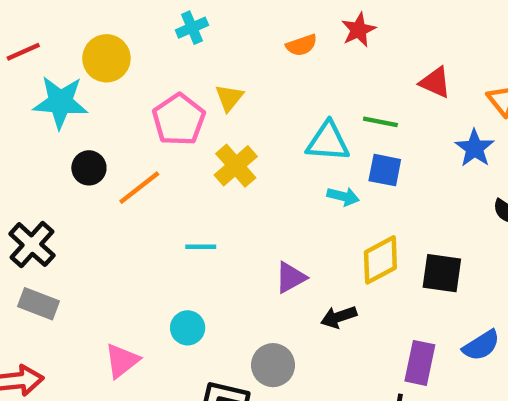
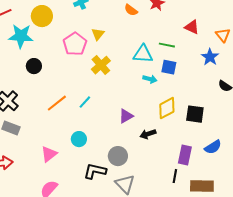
orange semicircle: (302, 45) -> (131, 10), turned 56
orange line: (139, 188) -> (57, 103), moved
cyan line: (201, 247) -> (85, 102), turned -48

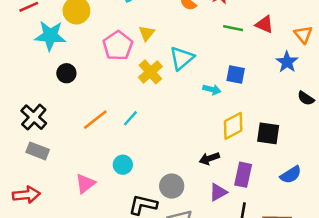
green line: (167, 45) -> (233, 28), moved
cyan triangle: (143, 54) -> (182, 58), moved, turned -45
purple triangle: (126, 116) -> (218, 192), moved
purple rectangle: (185, 155) -> (243, 175), moved

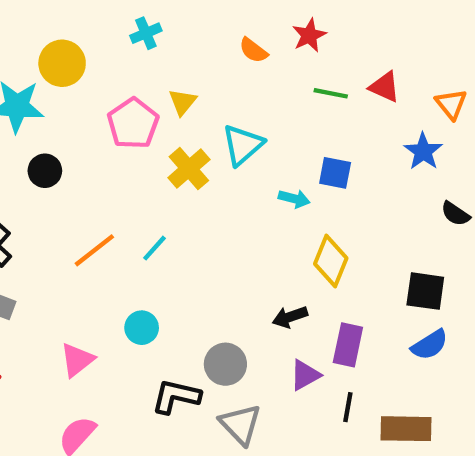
yellow diamond: (233, 126) -> (331, 261), turned -40
black square: (268, 133) -> (425, 291), moved

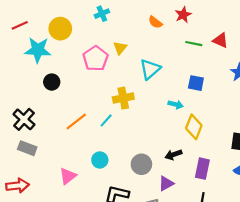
yellow cross: (189, 169) -> (123, 98), moved, turned 30
cyan arrow: (294, 199) -> (176, 104), moved
gray circle: (225, 364) -> (141, 164), moved
purple triangle: (305, 375) -> (166, 183), moved

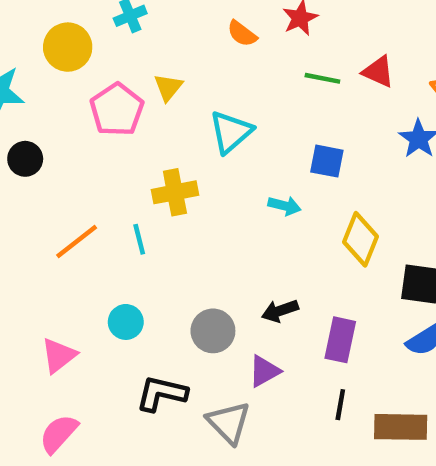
yellow circle: (60, 29) -> (68, 47), moved
cyan line: (106, 120) -> (139, 239), turned -56
yellow diamond: (194, 127) -> (360, 239), moved

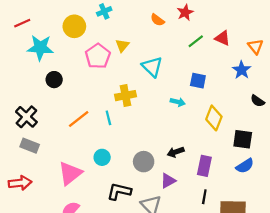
green line: (322, 78) -> (196, 41), turned -49
cyan triangle: (231, 132) -> (152, 67), turned -35
pink triangle: (59, 355) -> (70, 173), size x1.4

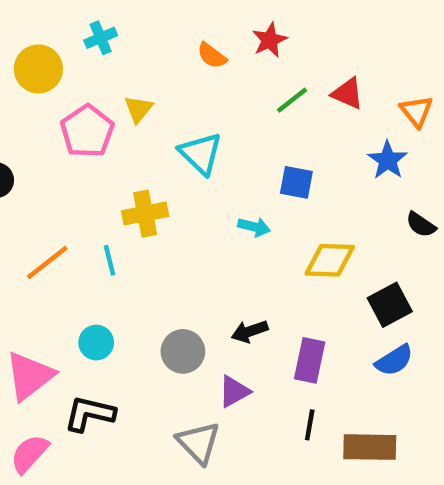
yellow diamond: (214, 118) -> (330, 260), turned 70
black square: (243, 139) -> (390, 305), turned -36
black L-shape: (119, 191) -> (90, 414), moved

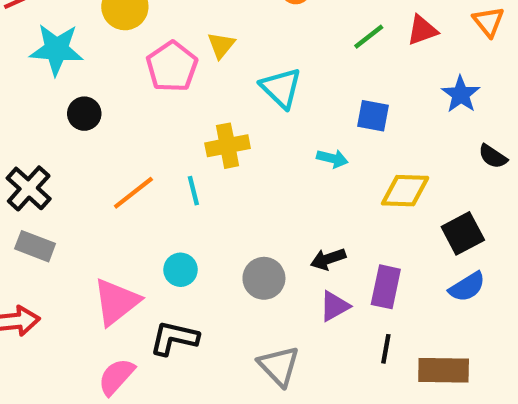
red triangle: (348, 93) -> (422, 30), turned -44
orange triangle: (416, 111) -> (488, 22), moved
purple triangle: (234, 391) -> (334, 306), moved

